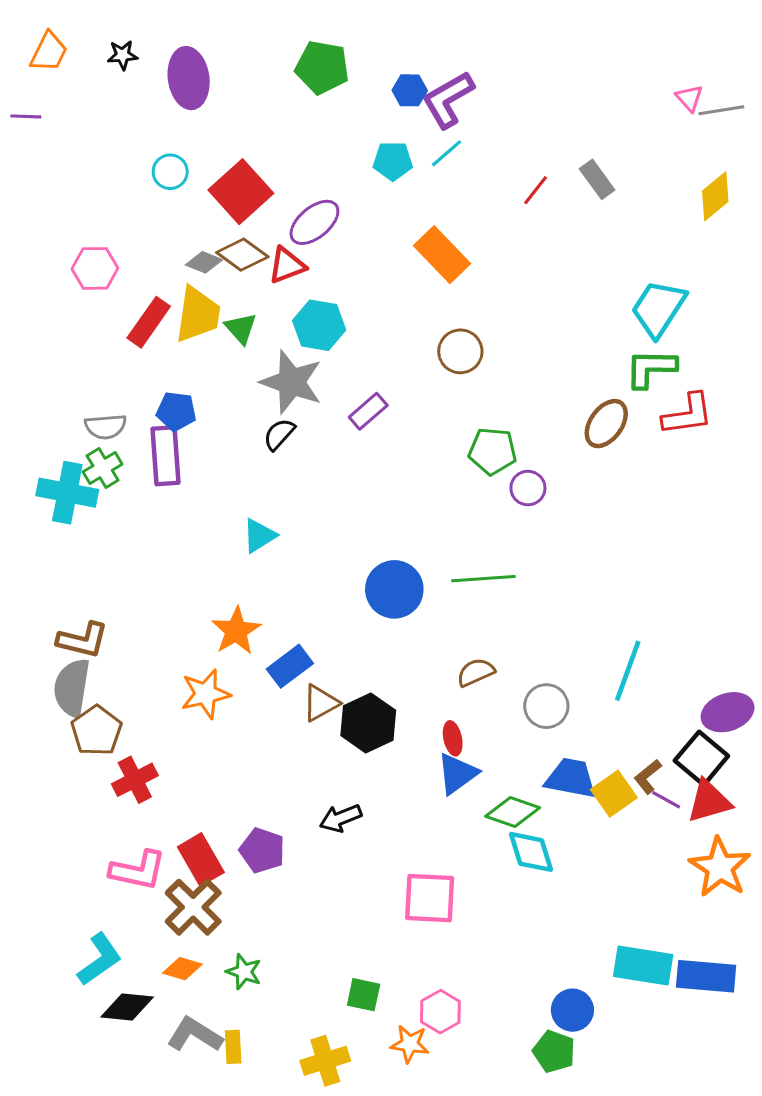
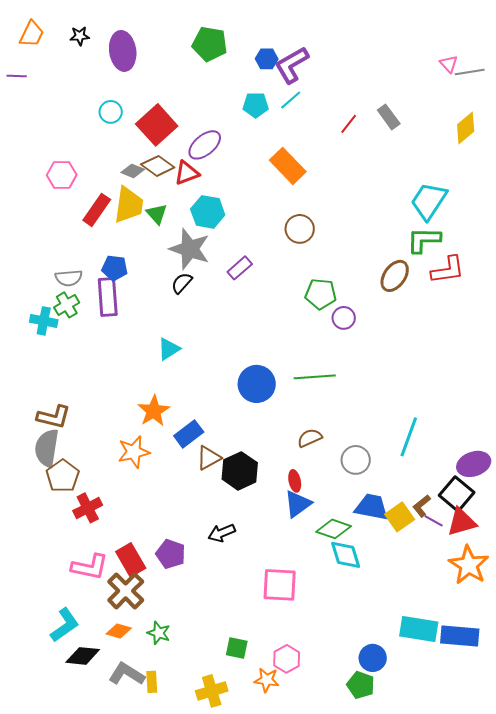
cyan cross: (67, 493) -> (44, 321), size x0.7

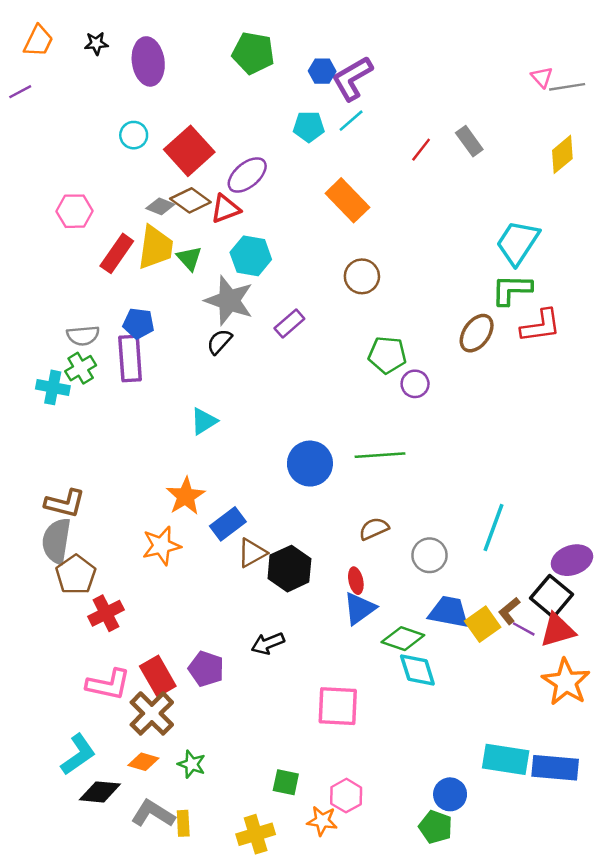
purple line: (17, 76) -> (20, 92), turned -30

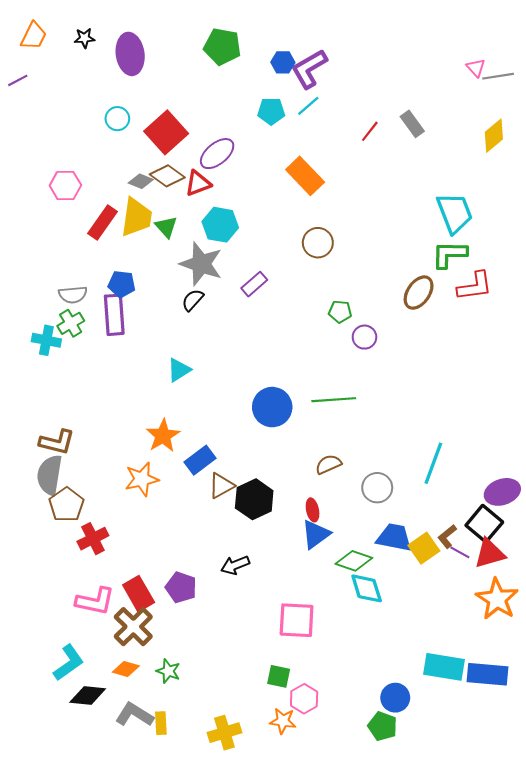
cyan trapezoid: (518, 243) -> (455, 213), turned 126
green pentagon: (387, 355) -> (340, 312), size x0.7
green square: (286, 782) -> (279, 676), moved

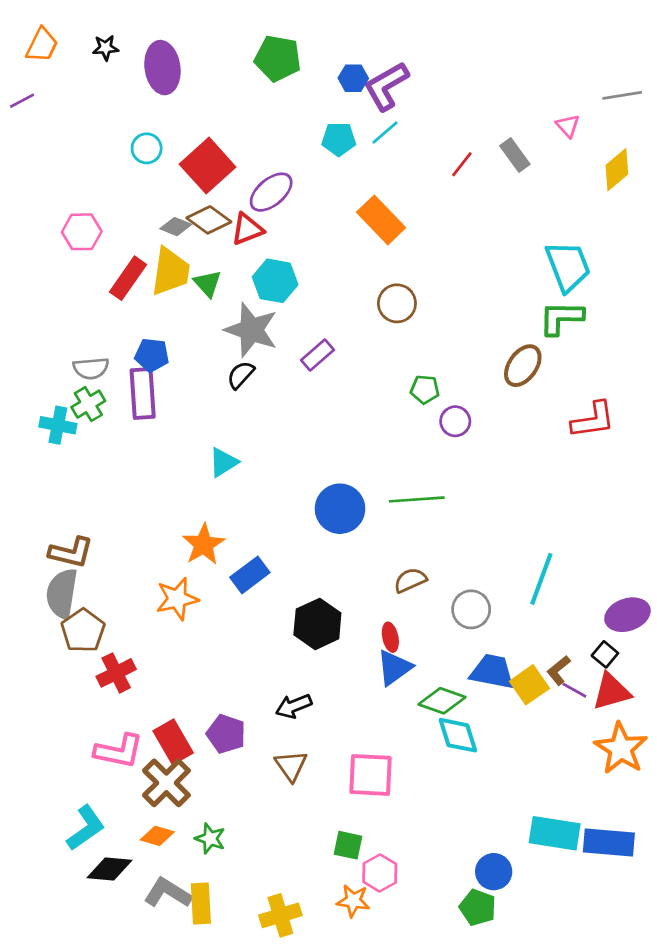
pink triangle: (476, 68) -> (568, 126), moved
red L-shape: (475, 286) -> (593, 420), moved
brown triangle: (221, 486) -> (291, 766), moved, turned -36
black square: (484, 524) -> (605, 654), size x0.6
yellow rectangle: (161, 723) -> (201, 903), size x1.4

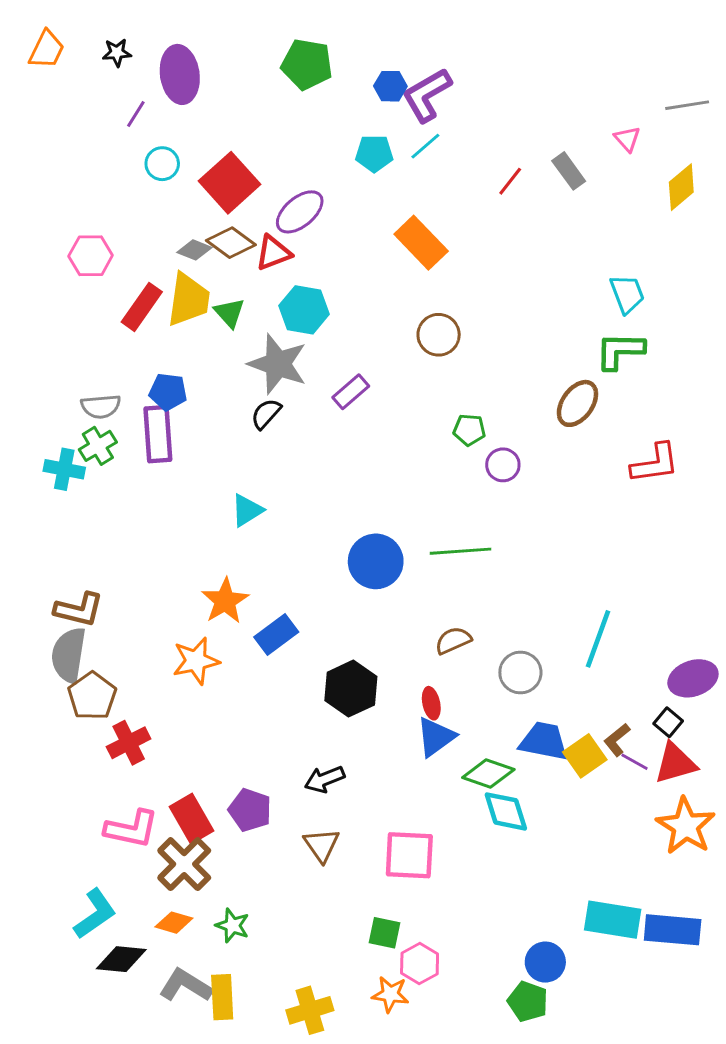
purple line: (22, 101) -> (136, 114), moved, turned -30
cyan trapezoid: (568, 266) -> (627, 294), size x0.7

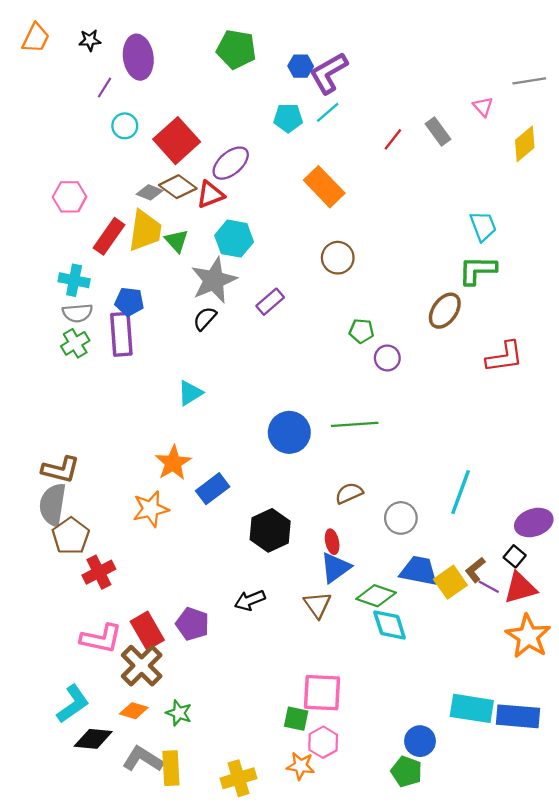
gray star: (278, 364) -> (214, 280), turned 30
cyan cross: (64, 469) -> (74, 280), moved
brown triangle: (322, 845) -> (317, 605), moved
pink square: (409, 855) -> (322, 693), moved

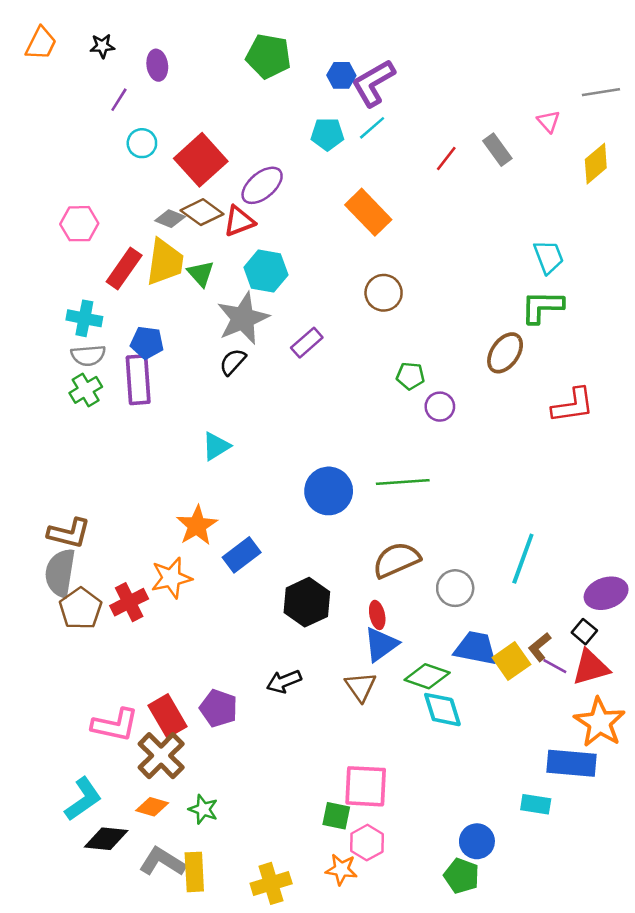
purple ellipse: (138, 57) -> (157, 65), size x0.6
brown semicircle: (349, 493) -> (396, 560), size x1.5
red cross: (99, 572) -> (129, 602), moved
cyan rectangle: (472, 708) -> (536, 804), size x0.6
blue rectangle: (518, 716) -> (572, 763), moved

